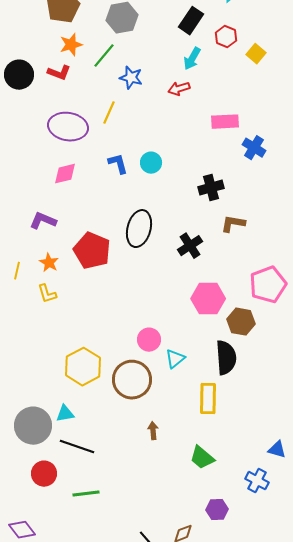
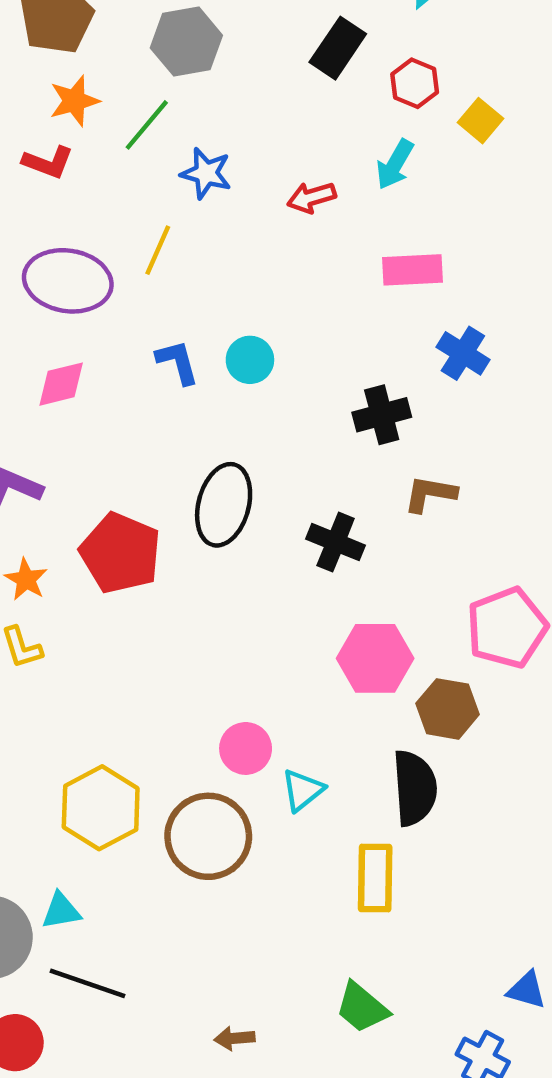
cyan arrow: (192, 59) -> (395, 164), moved
blue cross: (254, 148) -> (463, 353), moved
black cross: (190, 246) -> (336, 542), turned -35
brown arrow: (153, 431) -> (235, 1038), moved, turned -90

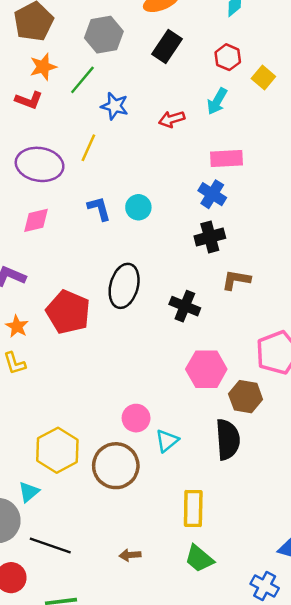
black rectangle: (338, 48) -> (167, 47), moved
blue cross: (463, 353) -> (212, 194), moved
yellow rectangle: (375, 878) -> (193, 509), moved
cyan triangle: (61, 911) -> (29, 492), moved, turned -30
brown arrow: (235, 1038) -> (130, 555), moved

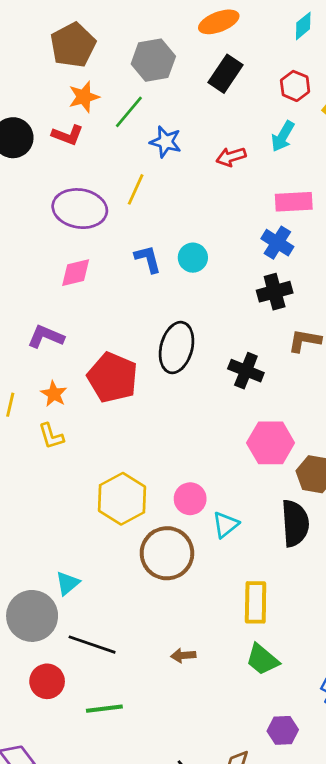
yellow hexagon: (57, 450) -> (122, 499), moved

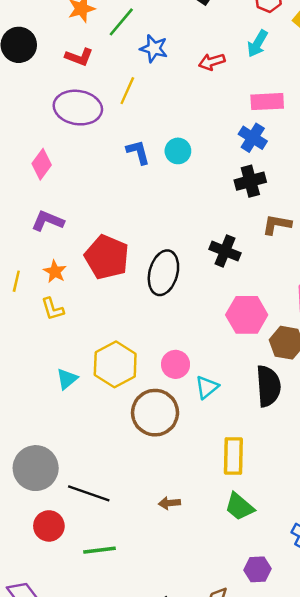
red L-shape: (68, 135) -> (79, 57), moved
pink diamond: (76, 273) -> (42, 164), moved, turned -40
black ellipse: (177, 348) -> (163, 273), moved
cyan triangle: (68, 583) -> (67, 379), moved

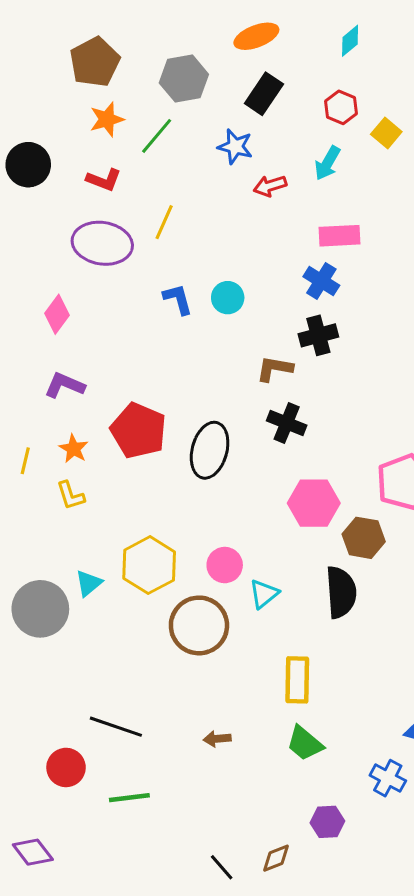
blue star: (154, 48) -> (235, 147), moved
brown L-shape: (277, 225) -> (275, 369), moved
gray circle: (36, 468) -> (40, 609), moved

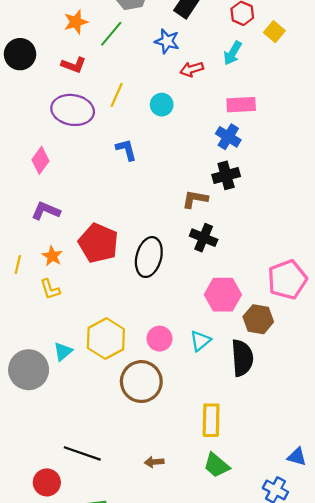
cyan circle: (228, 298) -> (162, 105), moved
cyan triangle: (264, 594) -> (200, 341), moved

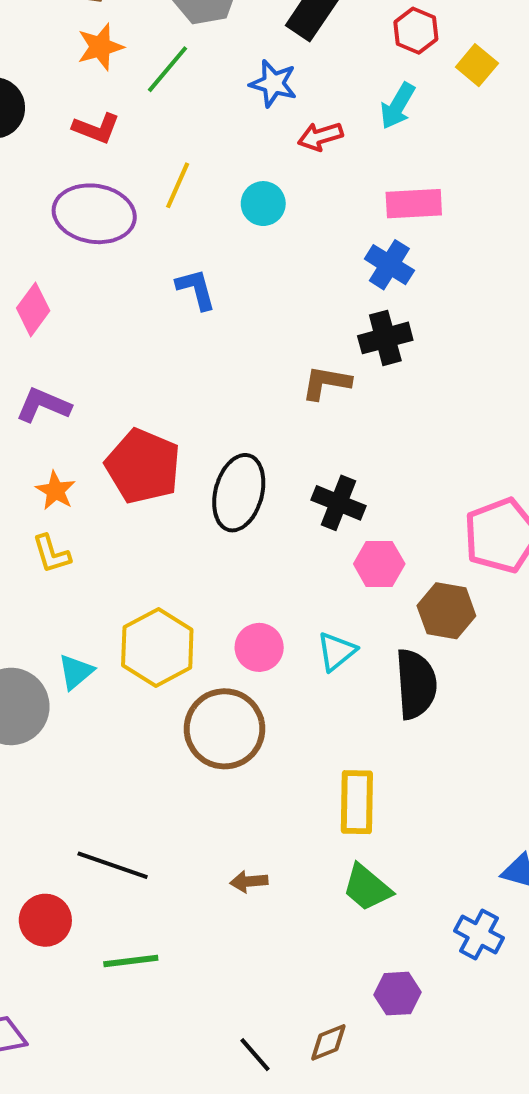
black cross: (204, 238) -> (339, 503), moved
pink hexagon: (223, 295) -> (379, 564), size x0.7

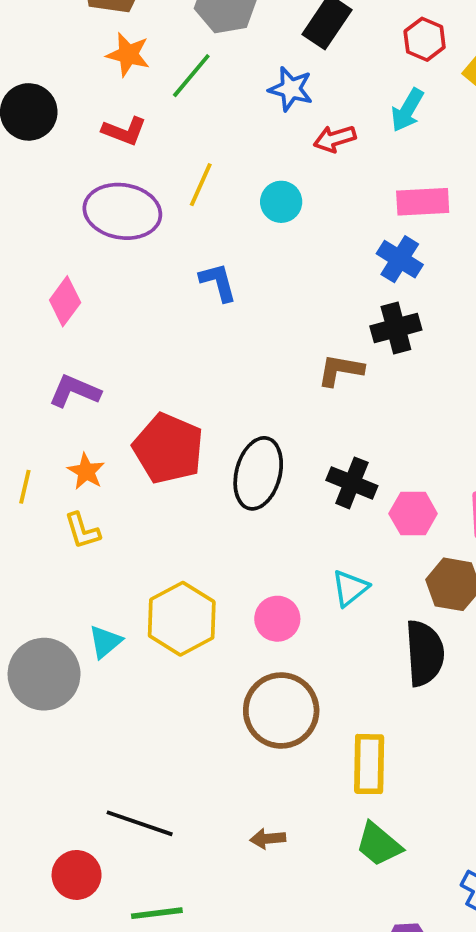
orange star: (100, 47) -> (128, 55), turned 30
pink hexagon: (379, 564) -> (413, 514), moved
cyan triangle: (336, 651) -> (350, 588), moved
brown circle: (224, 729) -> (281, 711), moved

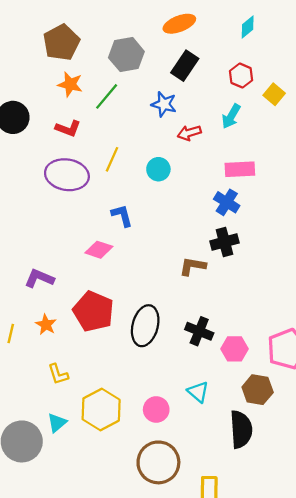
pink diamond: (65, 301) -> (99, 250), moved, turned 72
yellow L-shape: (82, 531) -> (58, 374), moved
cyan triangle: (350, 588) -> (198, 392), turned -40

